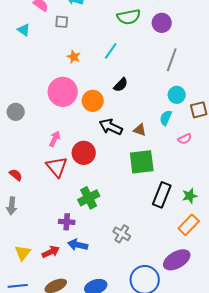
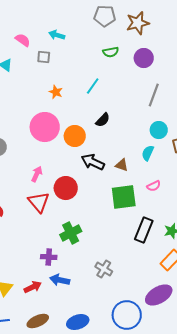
green semicircle: (129, 17) -> (111, 52), size x0.7
pink semicircle: (185, 139) -> (154, 186), moved

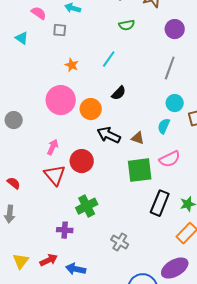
purple circle: (144, 58) -> (175, 29), moved
pink semicircle: (154, 186) -> (170, 159), size x1.5
blue arrow: (60, 280) -> (76, 269), moved

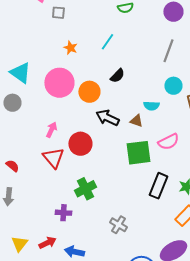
cyan triangle: (22, 38) -> (20, 73), moved, size x1.6
cyan semicircle: (164, 126) -> (151, 106), moved, turned -112

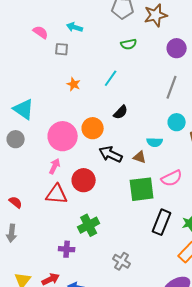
pink circle: (59, 83) -> (63, 136), moved
red triangle: (53, 158) -> (57, 194), turned -45

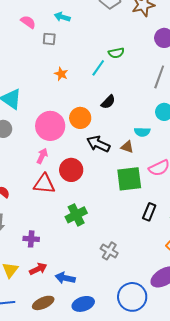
green semicircle: (129, 44) -> (116, 53), moved
black rectangle: (162, 222) -> (149, 212), size x0.7
purple cross: (67, 249) -> (31, 239), moved

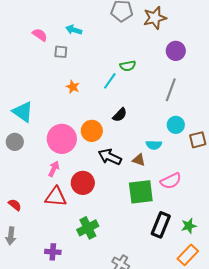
black rectangle: (149, 212) -> (161, 225), size x1.4
purple cross: (31, 239) -> (53, 252), moved

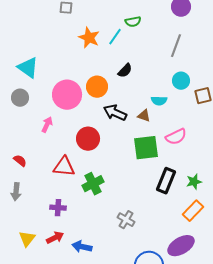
orange star: (73, 87) -> (89, 38), moved, size x1.5
pink arrow: (54, 169) -> (47, 125), moved
red triangle: (56, 197) -> (64, 167), moved

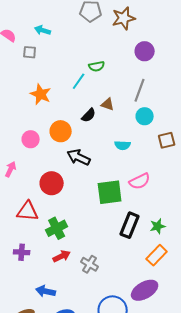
orange star: (89, 38) -> (41, 94), moved
cyan circle: (181, 81) -> (145, 116), moved
pink circle: (67, 95) -> (31, 139), size x0.6
brown triangle: (144, 116) -> (108, 104), moved
red arrow: (55, 238) -> (62, 256), moved

